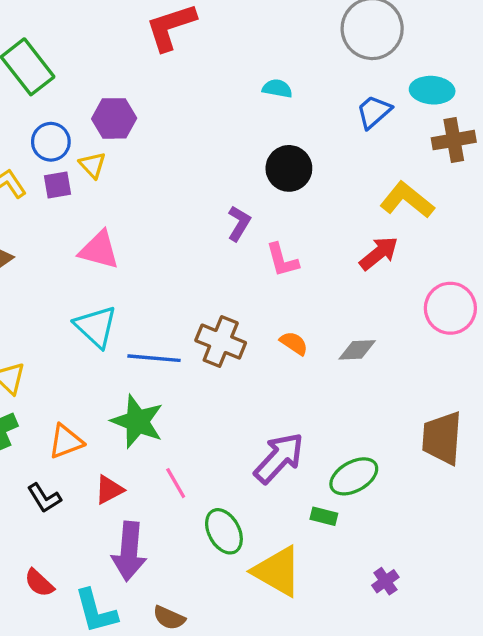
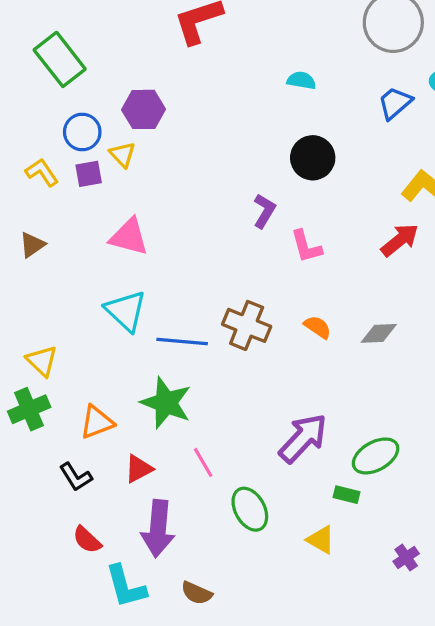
yellow triangle: (277, 571) -> (321, 540), moved, size x0.6
red semicircle: (39, 583) -> (87, 540), moved

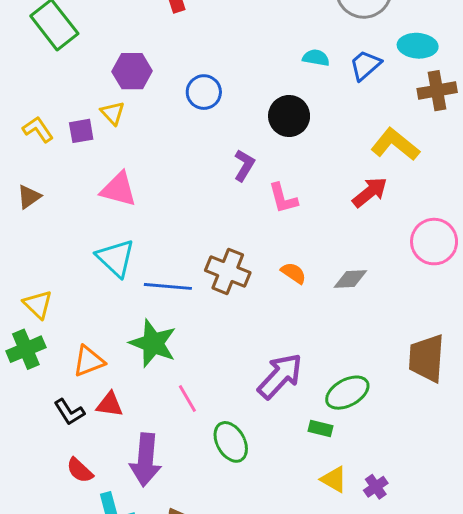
cyan semicircle: (301, 80) -> (316, 58), moved
blue circle: (82, 132) -> (204, 92), moved
red triangle: (139, 469) -> (110, 405), moved, turned 36
yellow triangle: (321, 540) -> (334, 479), moved

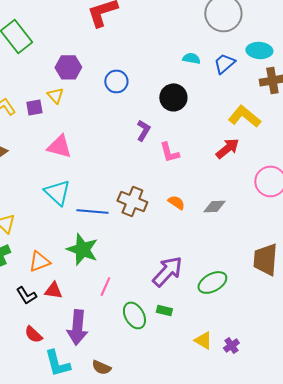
pink line: (187, 399) -> (105, 286), turned 54
green rectangle: (320, 428) -> (164, 310), moved

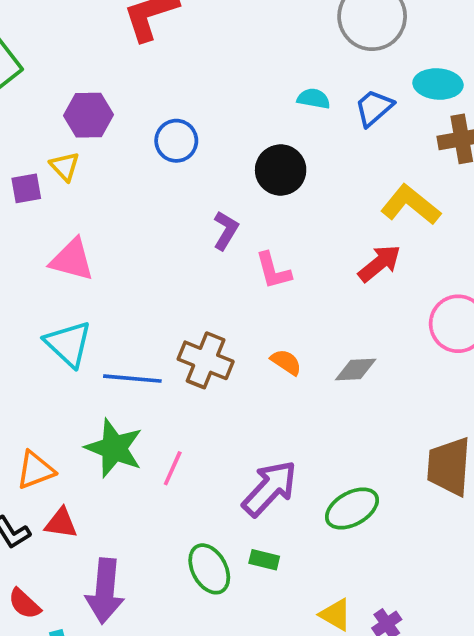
pink line: (105, 286) -> (173, 468), moved

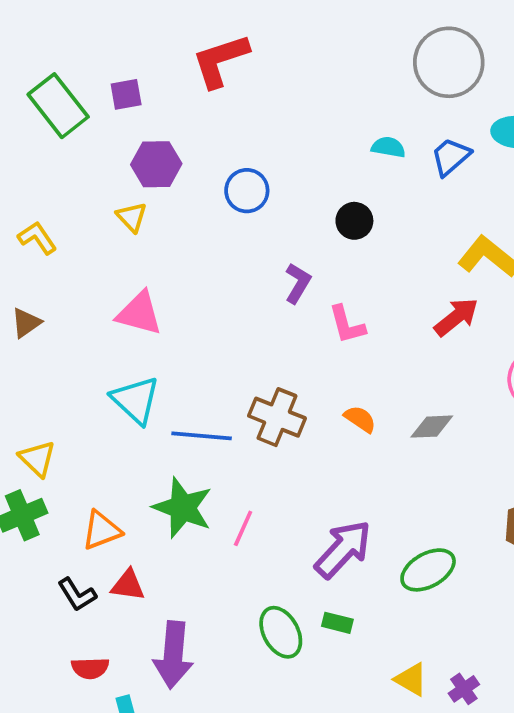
black circle: (281, 170) -> (354, 221), size x0.7
purple square: (26, 188) -> (126, 94), moved
red semicircle: (24, 604) -> (90, 668), turned -45

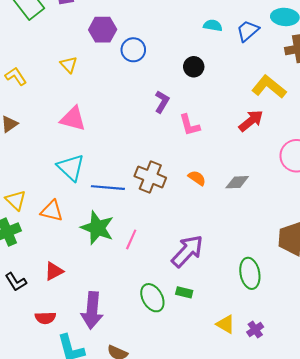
purple hexagon: (156, 164) -> (103, 30), moved
orange triangle: (102, 530) -> (52, 211), moved, turned 35
green ellipse: (428, 570) -> (250, 273), moved, turned -72
red triangle: (128, 585) -> (54, 271), moved, turned -36
black L-shape: (77, 595) -> (16, 282), moved

